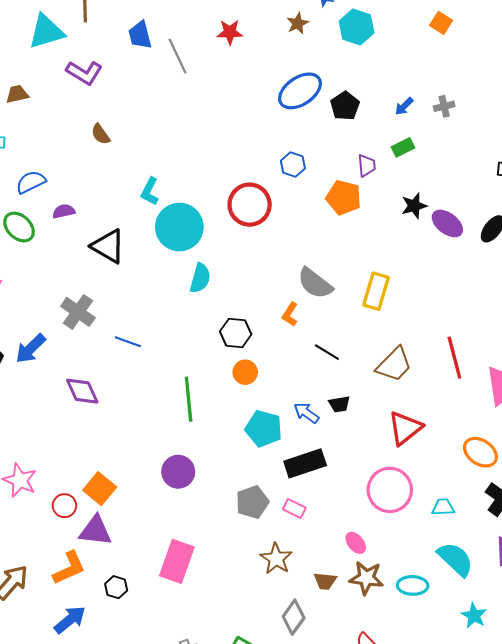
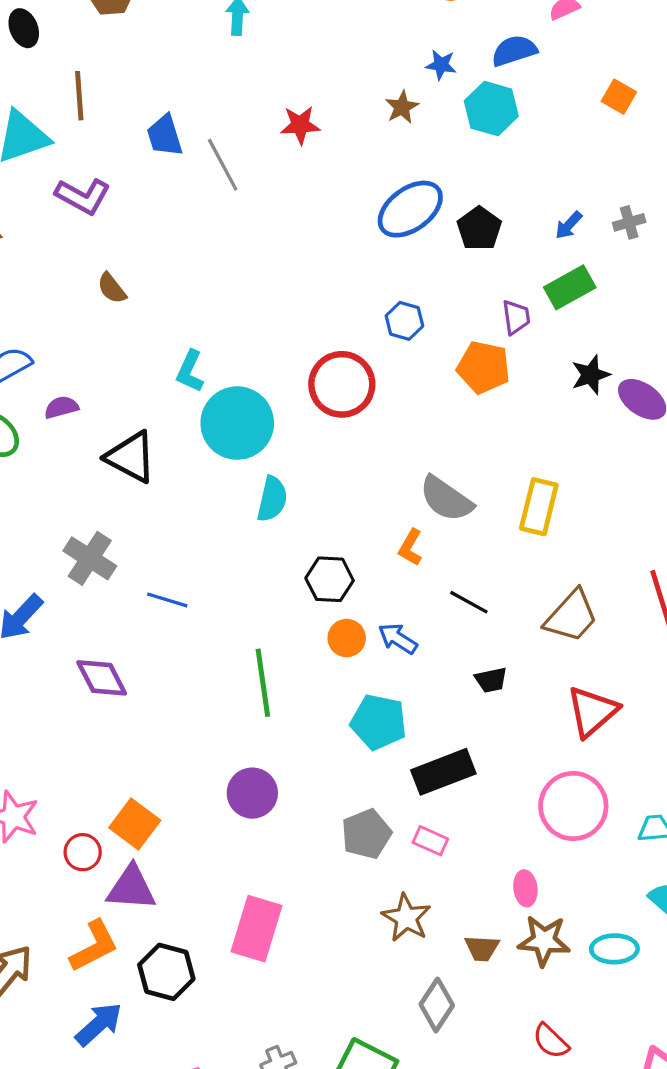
green rectangle: (403, 147) -> (570, 287), size x1.4
blue arrow: (306, 413) -> (398, 639), moved
pink ellipse: (356, 543) -> (525, 888), turned 35
black hexagon: (116, 587) -> (166, 972), size x1.6

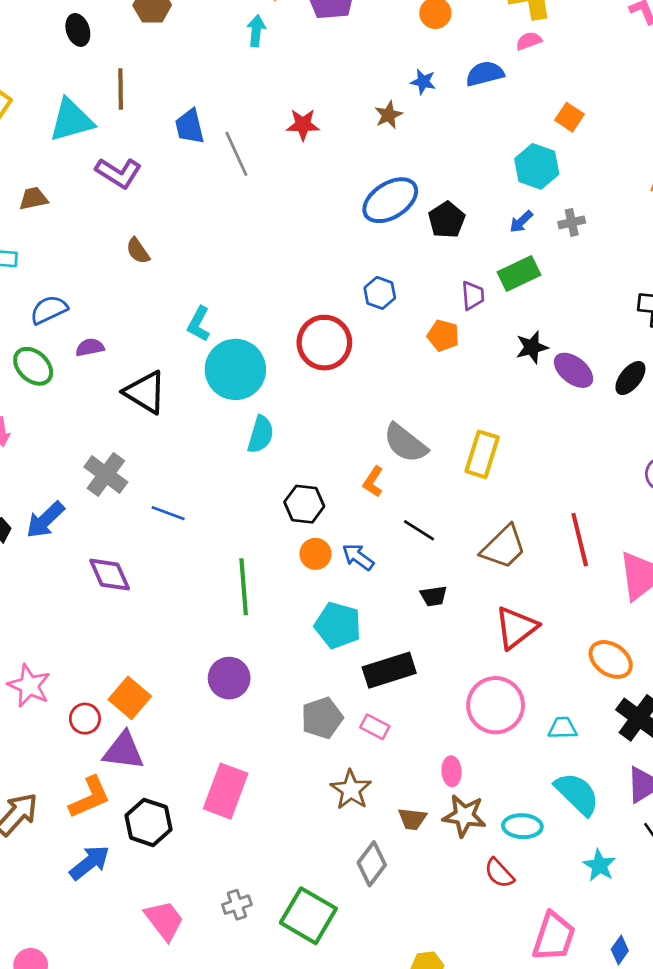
cyan hexagon: (491, 109) -> (537, 166), moved
orange pentagon: (484, 367) -> (443, 336), size x0.7
red semicircle: (551, 1041) -> (499, 873), moved

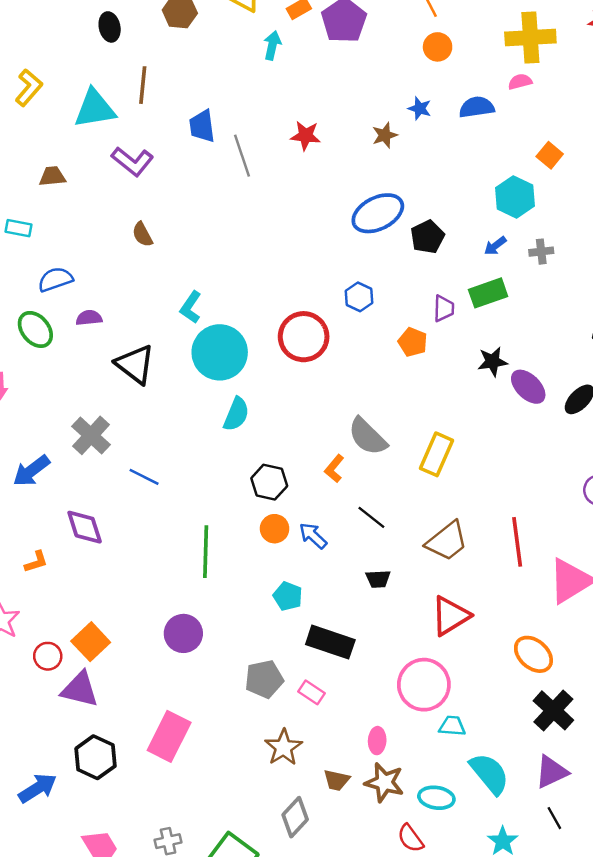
cyan pentagon: (338, 625) -> (288, 596), size x0.7
black rectangle: (389, 670) -> (330, 642), turned 30
cyan trapezoid: (563, 728) -> (452, 726), moved
orange L-shape: (90, 797) -> (36, 562), moved, size x0.6

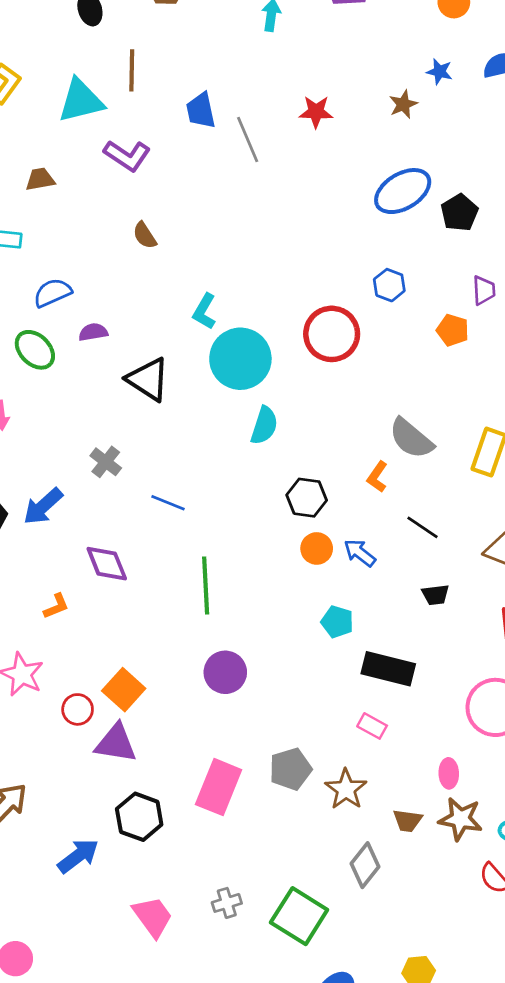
gray cross: (91, 435) -> (106, 462), size x0.7
green line: (206, 552) -> (206, 585), moved
gray pentagon: (264, 679) -> (290, 769), moved

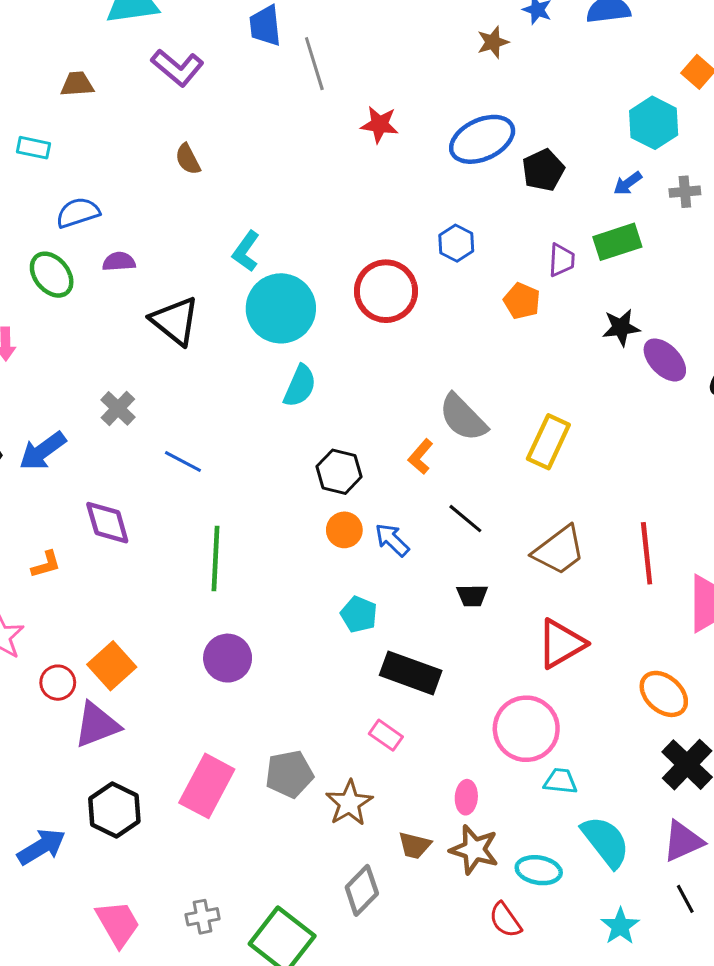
red star: (316, 112) -> (379, 125), moved
purple triangle: (116, 743) -> (97, 725), turned -36

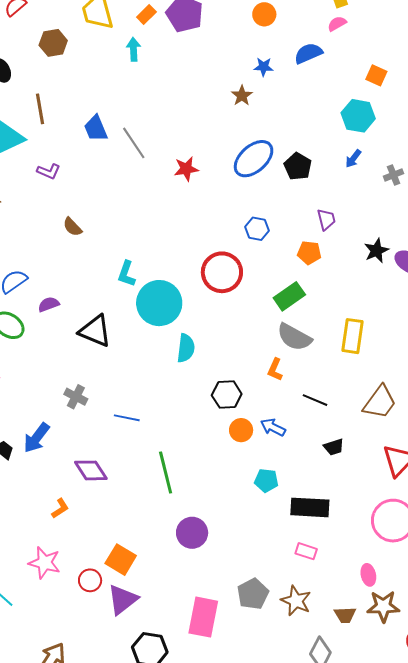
purple L-shape: (177, 68) -> (49, 171), size x0.7
gray cross: (685, 192) -> (394, 175), moved
green rectangle: (617, 242) -> (289, 296), moved

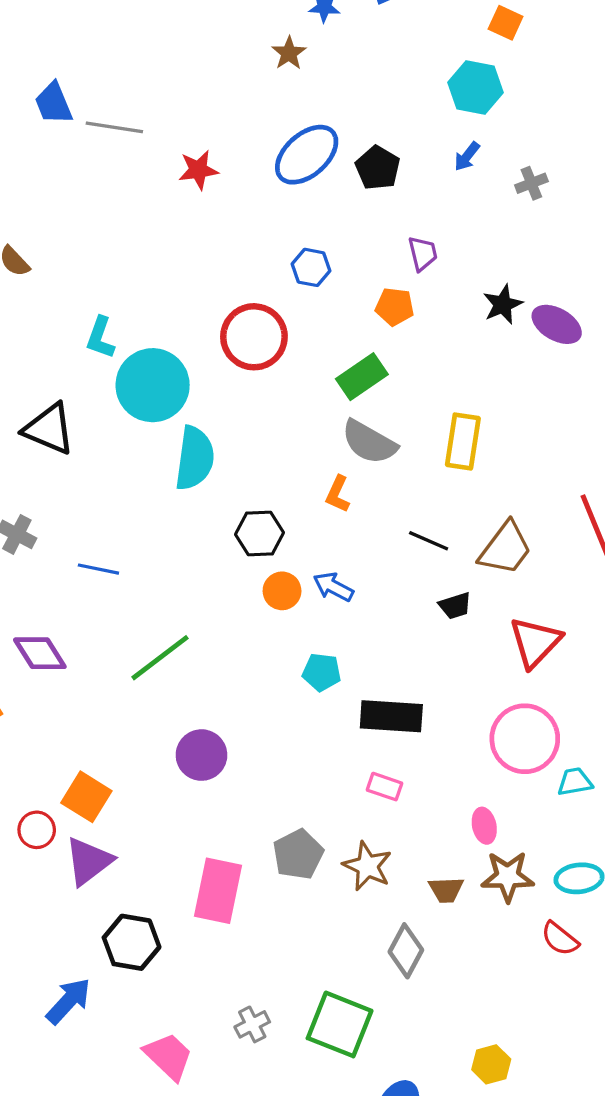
gray line: (134, 143) -> (114, 127), turned -48
cyan semicircle: (186, 348) -> (195, 458), size x1.4
black line: (315, 400) -> (429, 541), moved
black trapezoid: (334, 447) -> (455, 606), moved
green line: (166, 472) -> (160, 658), turned 66

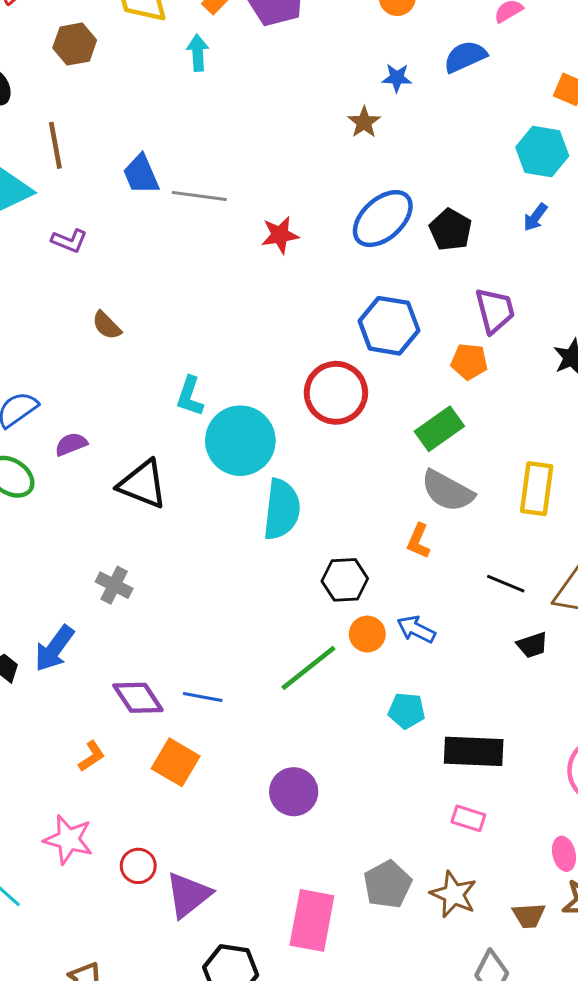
purple trapezoid: (423, 253) -> (495, 310), size x1.4
blue hexagon: (311, 267) -> (389, 326), size x1.6
blue line: (98, 569) -> (203, 697), moved
green line: (160, 658) -> (308, 668), moved
orange square: (86, 797) -> (176, 762), moved

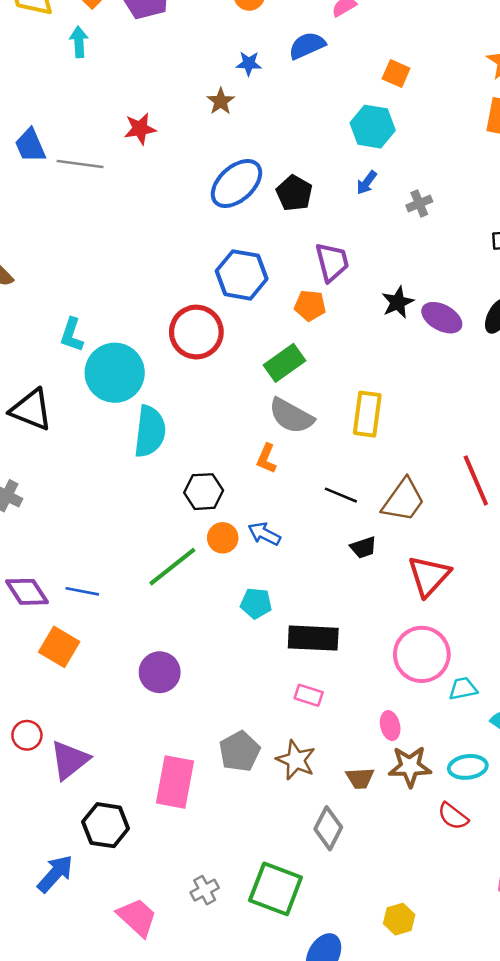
red star: (280, 235) -> (140, 129), moved

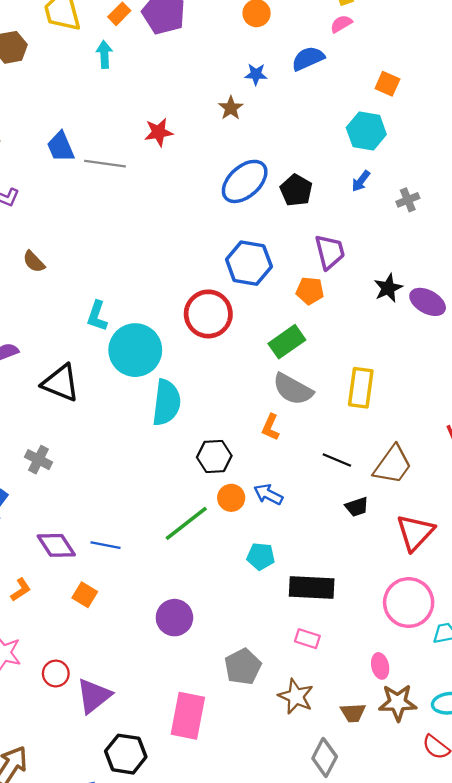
orange square: (59, 647) -> (85, 595), size x0.7
gray pentagon: (240, 751) -> (243, 667), moved

